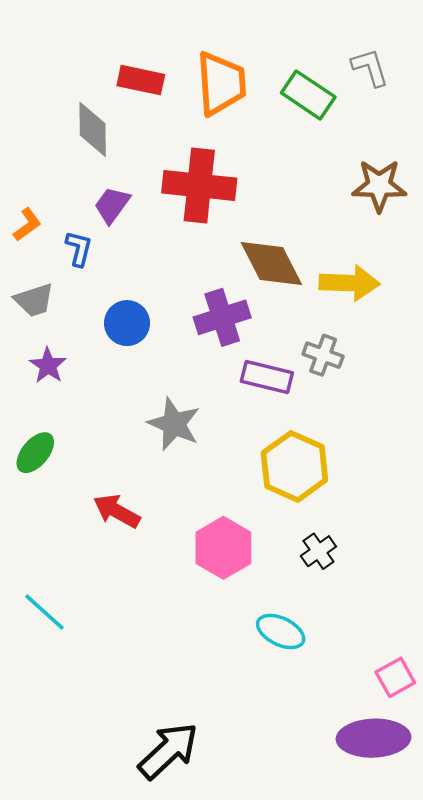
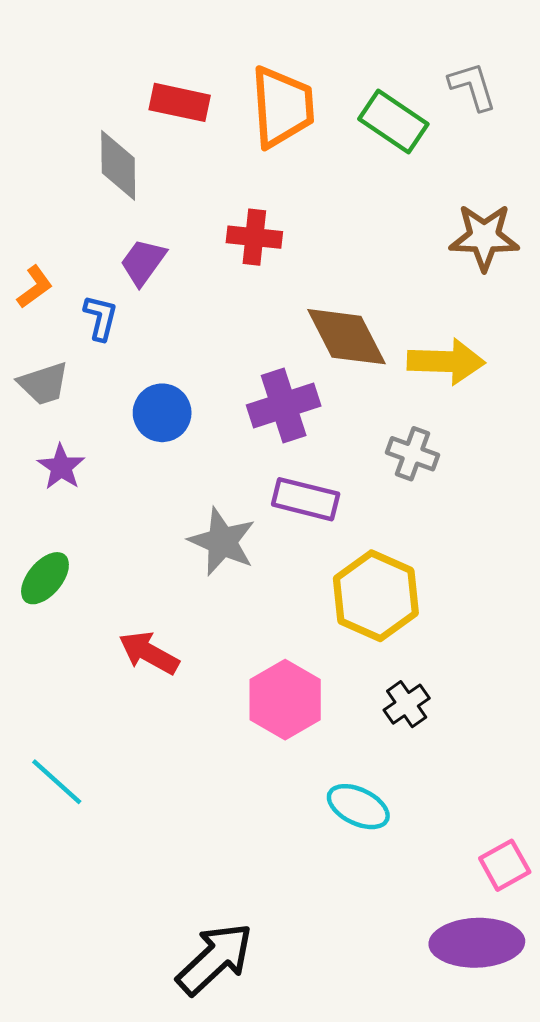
red cross: (199, 186) -> (254, 237), size x0.6
purple rectangle: (267, 377) -> (306, 499), moved

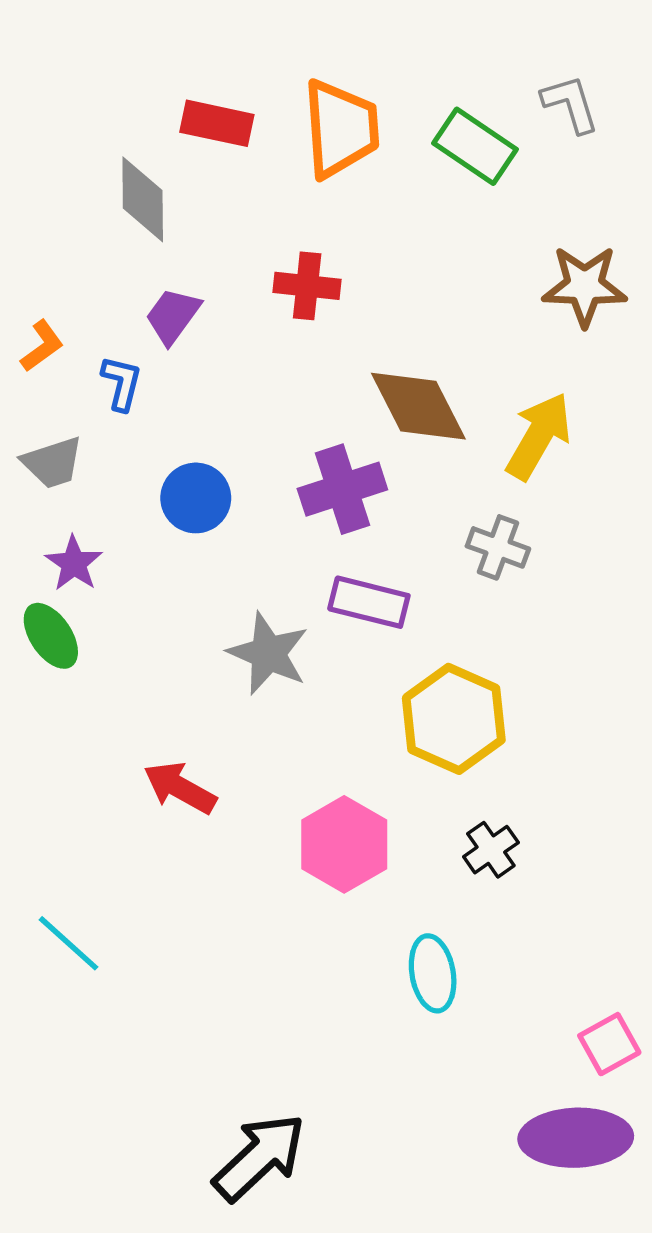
yellow arrow: (446, 362) -> (539, 436), turned -62
green ellipse: (45, 578) -> (51, 636), moved, turned -74
cyan ellipse: (358, 807) -> (433, 973), turned 54

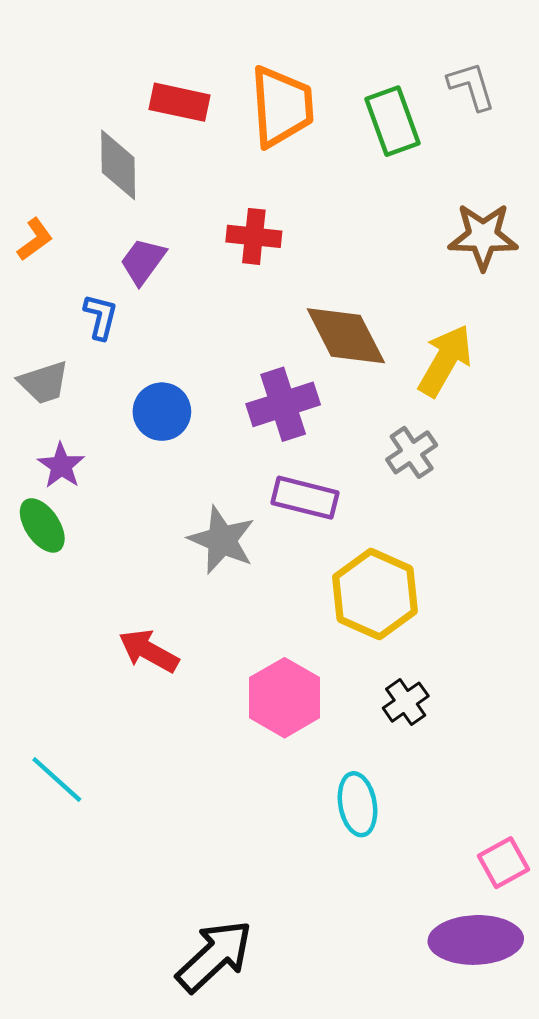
green rectangle: (475, 146) -> (393, 121), turned 36
orange L-shape: (42, 346) -> (35, 239), moved
gray cross: (498, 547) -> (412, 452), turned 36

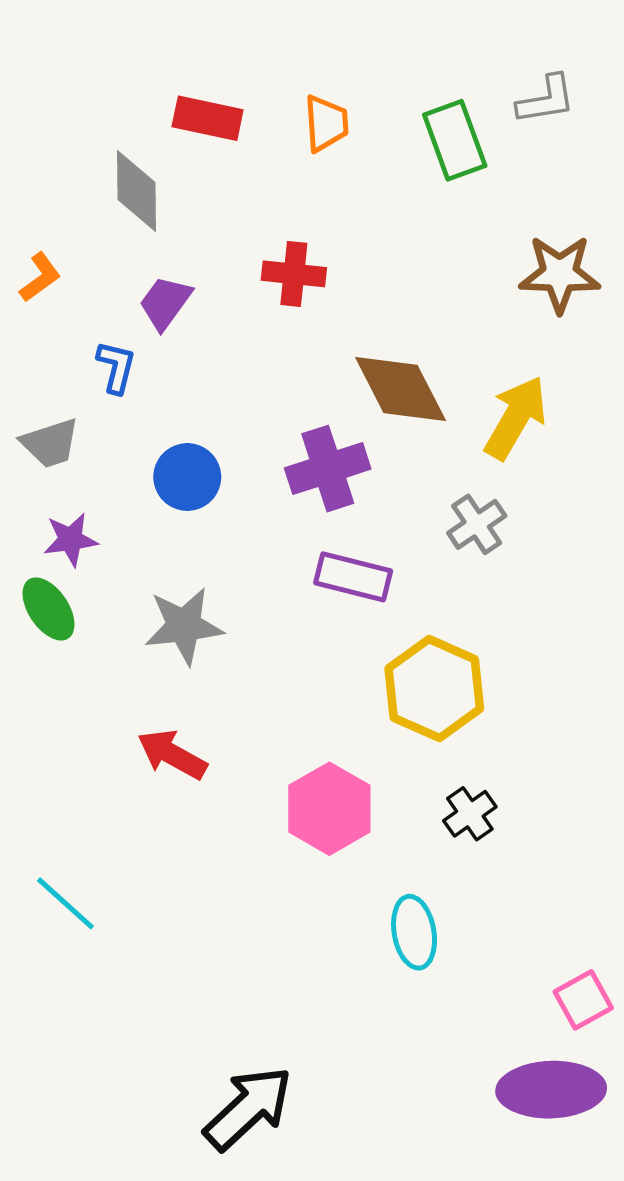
gray L-shape: (471, 86) -> (546, 100), turned 98
orange trapezoid: (282, 107) -> (326, 123), size x0.6
purple star: (61, 466) -> (71, 540), turned 30
gray star: (222, 540) -> (184, 626), moved, turned -30

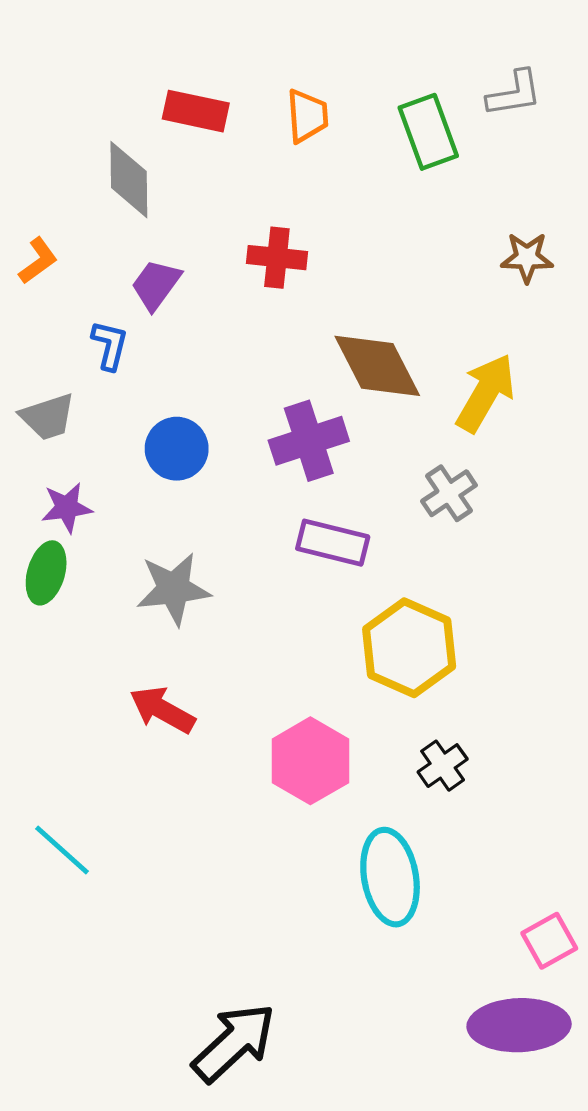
brown star: (560, 274) -> (527, 258), size x0.7
green ellipse: (49, 609) -> (46, 573), turned 50
cyan ellipse: (414, 932) -> (390, 877), size x1.4

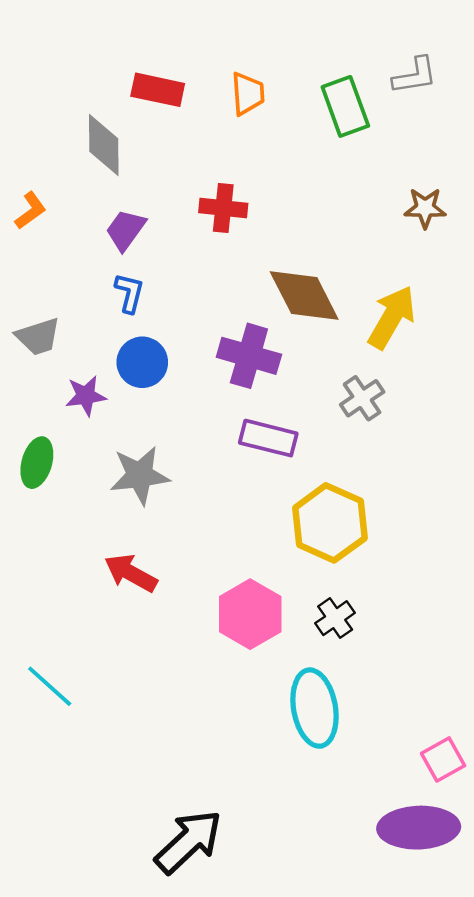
blue L-shape: (110, 345) -> (129, 293), moved
purple cross: (309, 441) -> (249, 356), turned 34
purple star: (67, 508) -> (86, 396), moved
black cross: (443, 766) -> (335, 618), moved

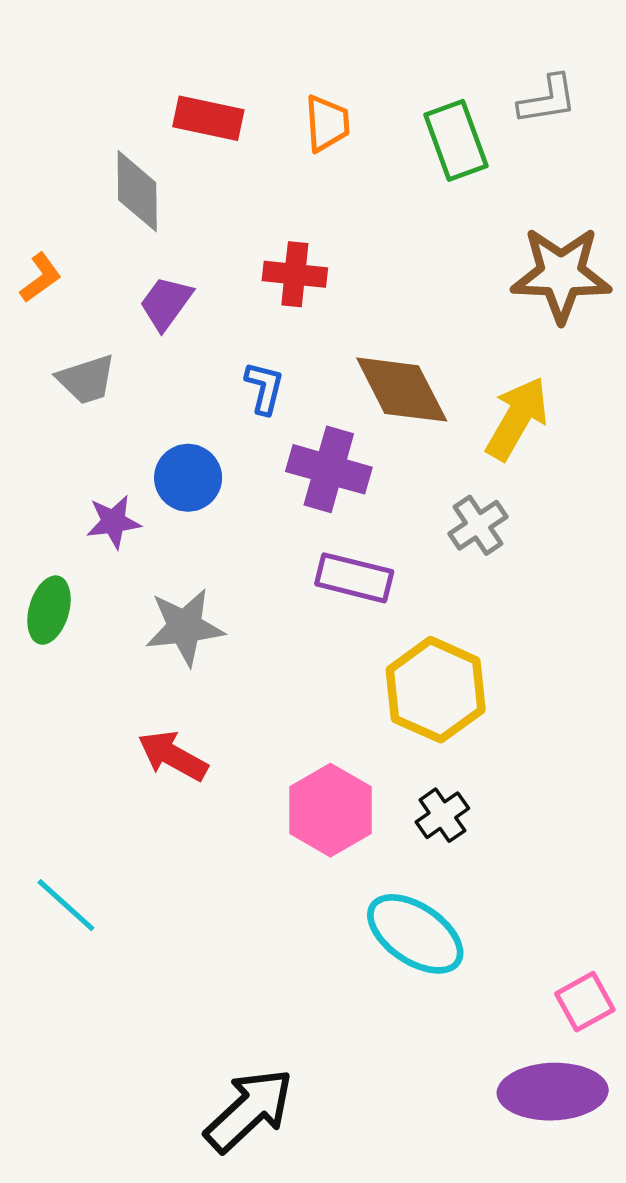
brown star: (425, 208) -> (561, 274), size x1.8
blue L-shape: (129, 293) -> (264, 388), moved
gray trapezoid: (38, 337) -> (86, 379), moved
cyan ellipse: (315, 708) -> (415, 934), turned -46

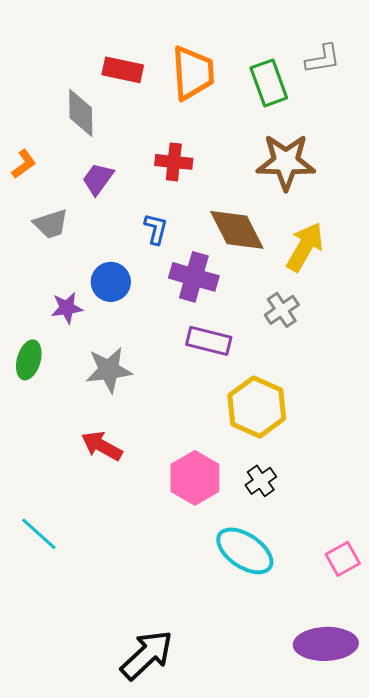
orange trapezoid: (327, 123) -> (193, 73), size x1.6
brown star: (561, 274) -> (286, 162), moved
pink square: (585, 1002) -> (343, 559), moved

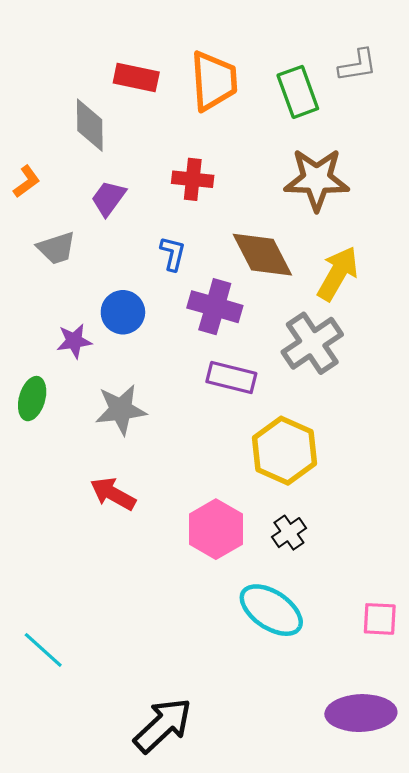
gray cross: (282, 310) -> (312, 343), size x1.6
cyan line: (39, 534) -> (43, 650), moved
pink square: (343, 559) -> (380, 619), turned 32

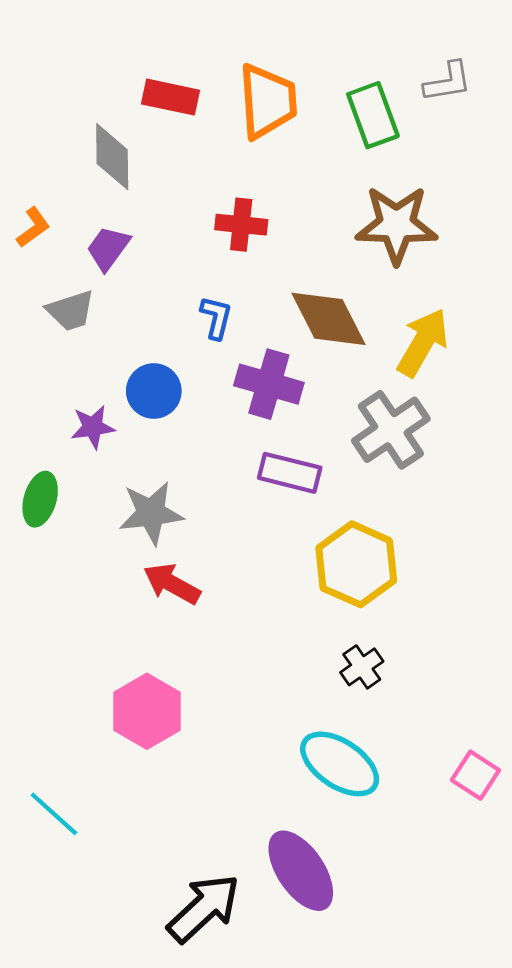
purple trapezoid: (109, 198) -> (108, 248), moved
red arrow: (113, 494) -> (172, 584), moved
pink hexagon: (216, 529) -> (147, 711), moved
pink square: (380, 619) -> (475, 775), turned 30
purple ellipse: (361, 713) -> (301, 871), moved, turned 58

